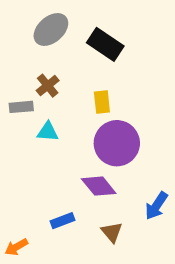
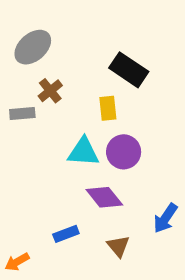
gray ellipse: (51, 30) -> (33, 47), moved
black rectangle: (105, 44) -> (129, 70), moved
cyan triangle: (48, 132) -> (83, 152), moved, size x1.4
purple circle: (117, 143) -> (124, 152), size x0.7

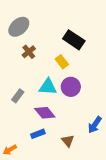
yellow rectangle: (108, 108) -> (62, 62), turned -32
gray rectangle: (22, 113) -> (18, 96), moved, turned -48
purple diamond: (104, 197) -> (45, 113), moved

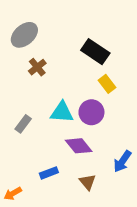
yellow rectangle: (62, 62) -> (107, 84), moved
purple diamond: (45, 113) -> (79, 146), moved

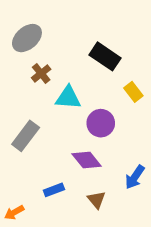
yellow rectangle: (107, 84) -> (133, 92), moved
cyan triangle: (62, 112) -> (68, 98), moved
gray rectangle: (23, 124) -> (26, 136), size x1.5

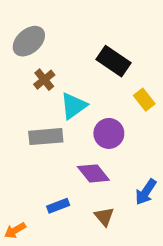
cyan triangle: (68, 98) -> (73, 106), turned -40
gray rectangle: (26, 136) -> (46, 137), moved, turned 48

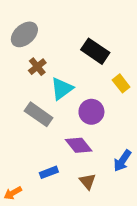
gray rectangle: (46, 137) -> (39, 114), turned 40

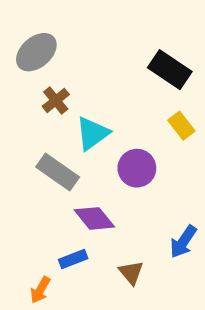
black rectangle: (95, 51) -> (170, 70), moved
purple diamond: (79, 145) -> (94, 218), moved
orange arrow: (13, 193) -> (40, 290), moved, turned -30

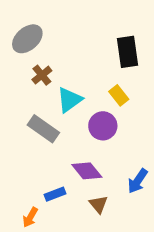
black rectangle: (170, 70) -> (127, 52), turned 48
yellow rectangle: (181, 126) -> (119, 95), moved
purple diamond: (94, 218) -> (87, 171), moved

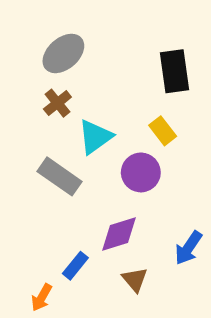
gray ellipse: (27, 39) -> (63, 53), moved
purple diamond: (87, 171) -> (119, 234), turned -68
blue rectangle: (55, 194) -> (75, 266), turned -30

